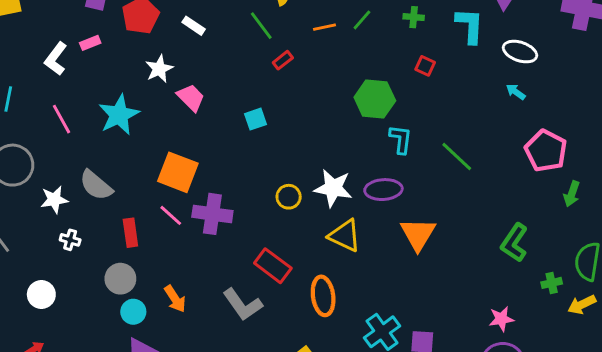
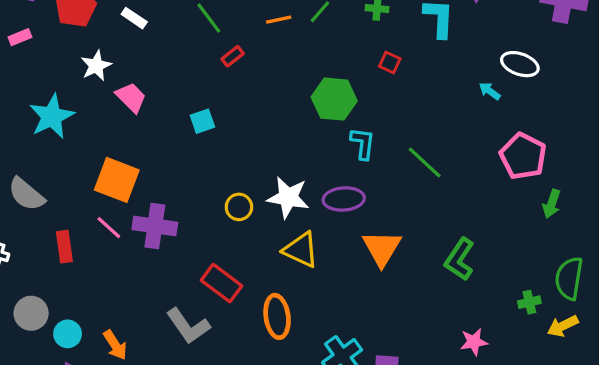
white ellipse: (520, 52) -> (520, 64), moved
green L-shape: (514, 243) -> (460, 259), moved
gray circle: (120, 279) -> (31, 313), moved
orange arrow: (175, 299) -> (115, 345), moved

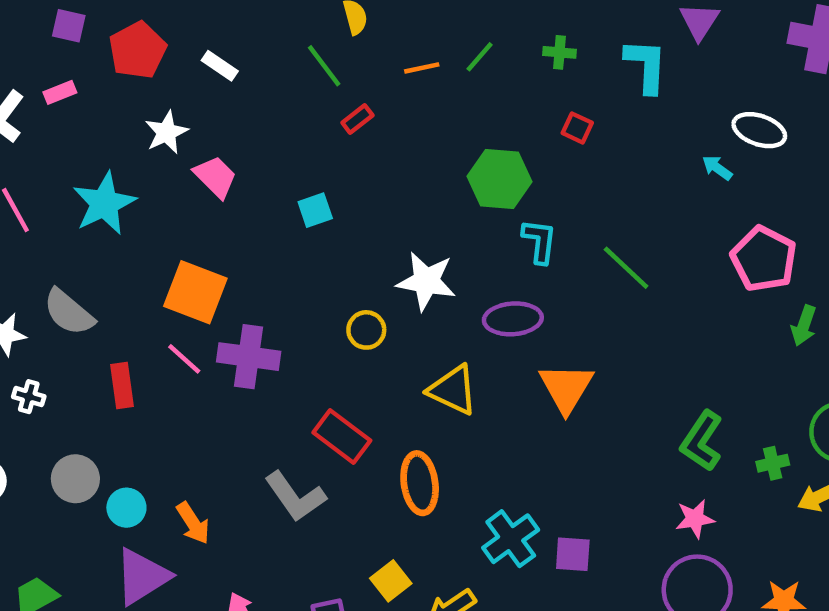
white star: (288, 197) -> (426, 281), moved
green L-shape: (460, 259) -> (702, 441), moved

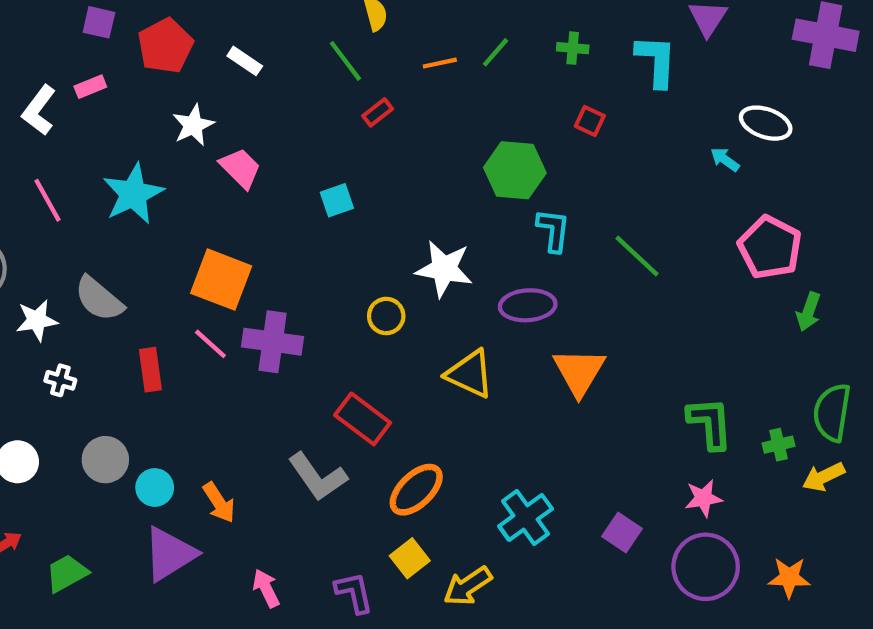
green L-shape: (702, 441) -> (710, 423), turned 142
orange ellipse: (420, 483) -> (416, 490), moved, turned 54
purple square: (573, 554) -> (622, 533), moved, turned 30

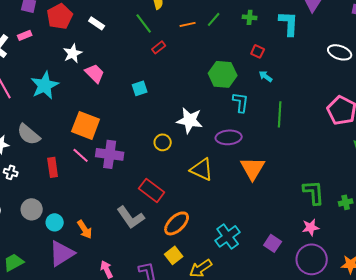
cyan arrow: (725, 160) -> (266, 76), moved
green line: (637, 256) -> (280, 114), turned 50

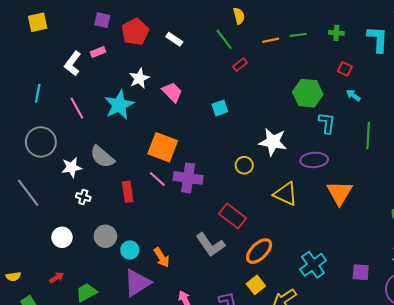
green line: (214, 19) -> (298, 35), turned 42
white star: (73, 53) -> (139, 78), moved
purple square: (273, 243) -> (361, 272), turned -30

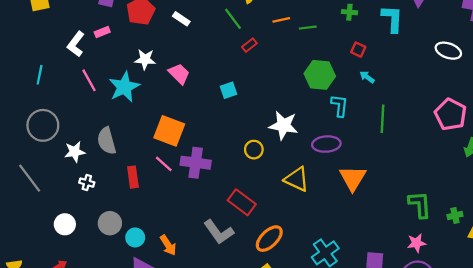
green line: (298, 35) -> (308, 28), moved
white star: (139, 78) -> (145, 59), turned 30
pink line: (77, 108) -> (89, 80), moved
gray semicircle: (102, 157) -> (107, 141), turned 35

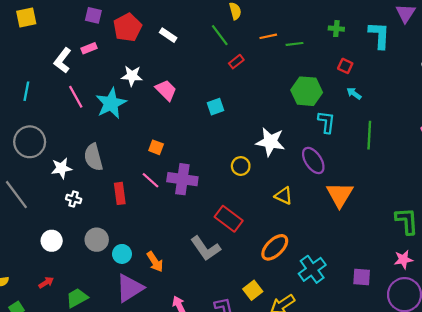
orange square: (169, 131) -> (156, 147), size x0.5
purple ellipse: (326, 144) -> (313, 160), turned 60
yellow triangle: (297, 179) -> (284, 196), size x0.7
orange ellipse: (269, 239) -> (275, 247), moved

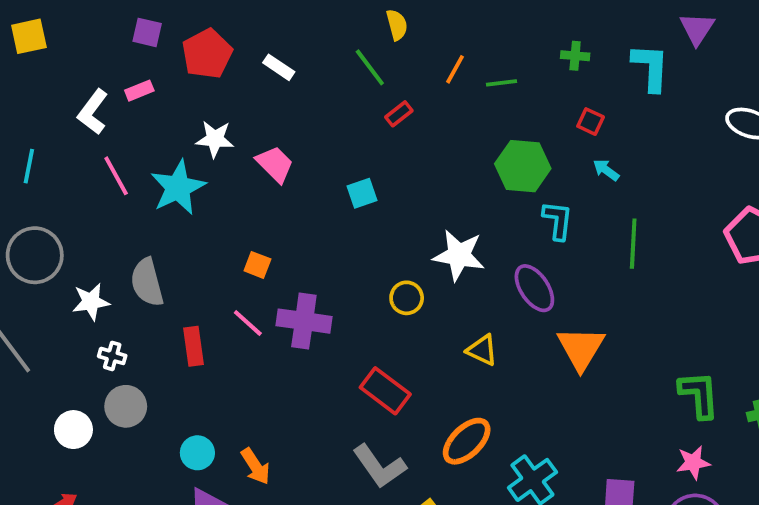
orange line: (268, 36) -> (455, 69), turned -49
gray circle: (97, 240) -> (126, 406), moved
gray L-shape: (206, 248) -> (379, 466), moved

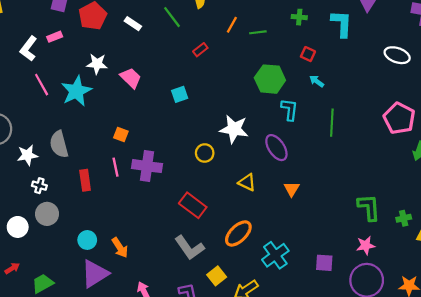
green line: (370, 67) -> (172, 17), moved
pink line: (248, 323) -> (116, 167), turned 36
orange triangle: (581, 348) -> (292, 189), moved, size x0.6

